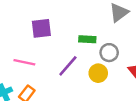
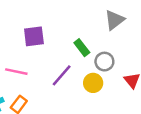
green rectangle: (87, 39) -> (82, 48), turned 49

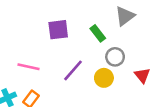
purple square: (34, 36) -> (58, 30), moved
green rectangle: (82, 48) -> (98, 33), moved

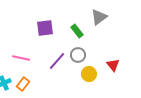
gray circle: (115, 57) -> (78, 55), moved
yellow circle: (104, 78) -> (89, 74), moved

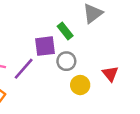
purple square: (45, 28) -> (45, 46), moved
purple line: (57, 61) -> (24, 69), moved

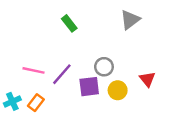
green rectangle: (65, 31) -> (69, 23), moved
purple square: (45, 46) -> (89, 87), moved

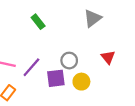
red triangle: (147, 79) -> (108, 57), moved

